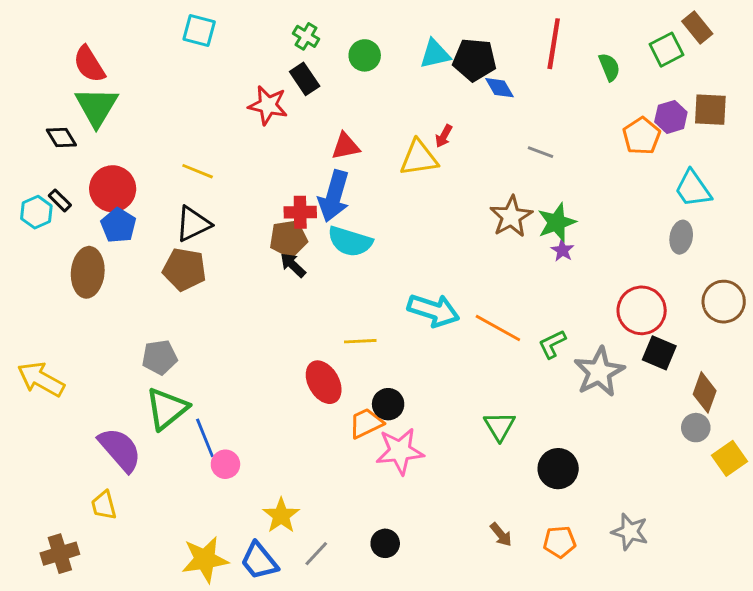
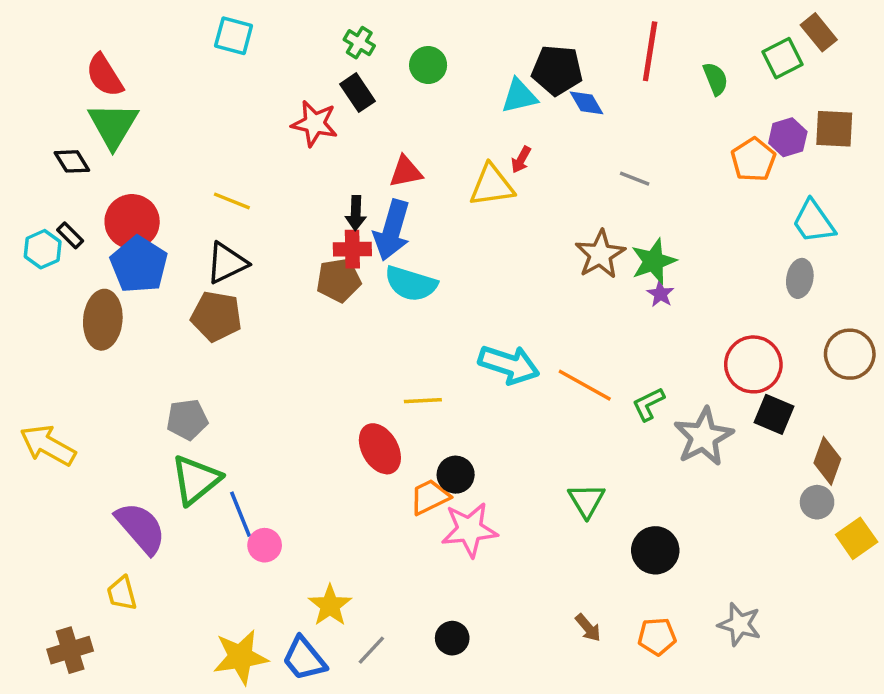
cyan triangle: (435, 54) -> (519, 96), moved
blue pentagon: (118, 225) -> (139, 265), size x1.4
black arrow: (293, 265) -> (356, 213), moved, turned -132

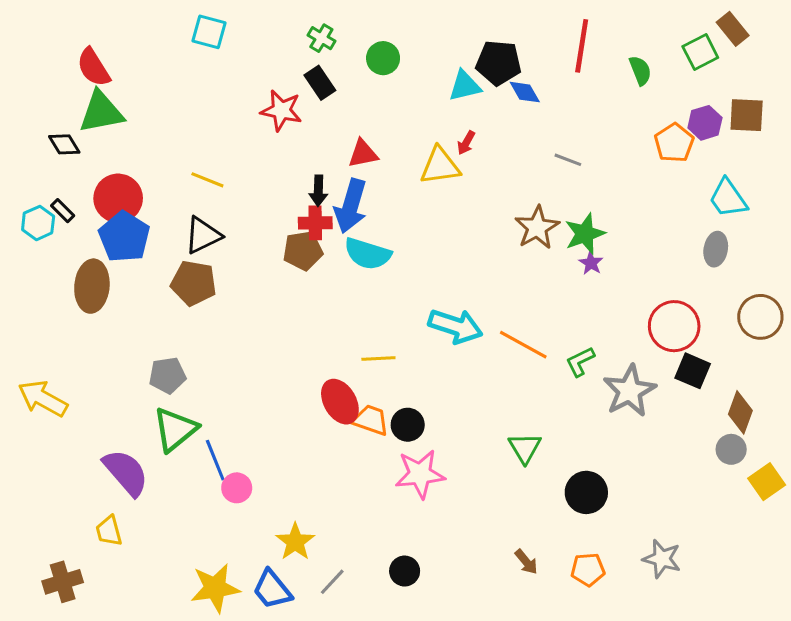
green triangle: (113, 125) -> (101, 112), turned 48
orange trapezoid: (430, 497) -> (371, 420), moved, turned 45

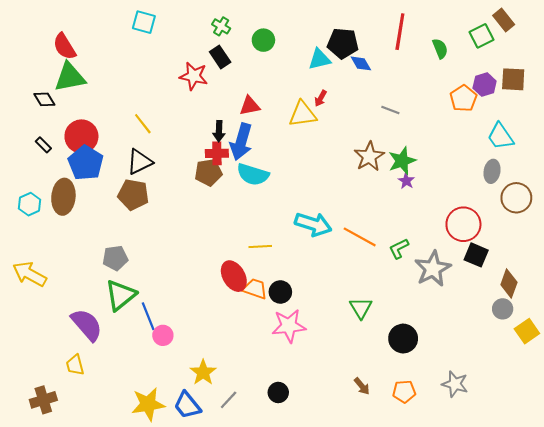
yellow line: (207, 180) -> (143, 124), turned 30
cyan hexagon: (38, 223) -> (30, 204), moved
brown circle: (760, 317) -> (516, 198), moved

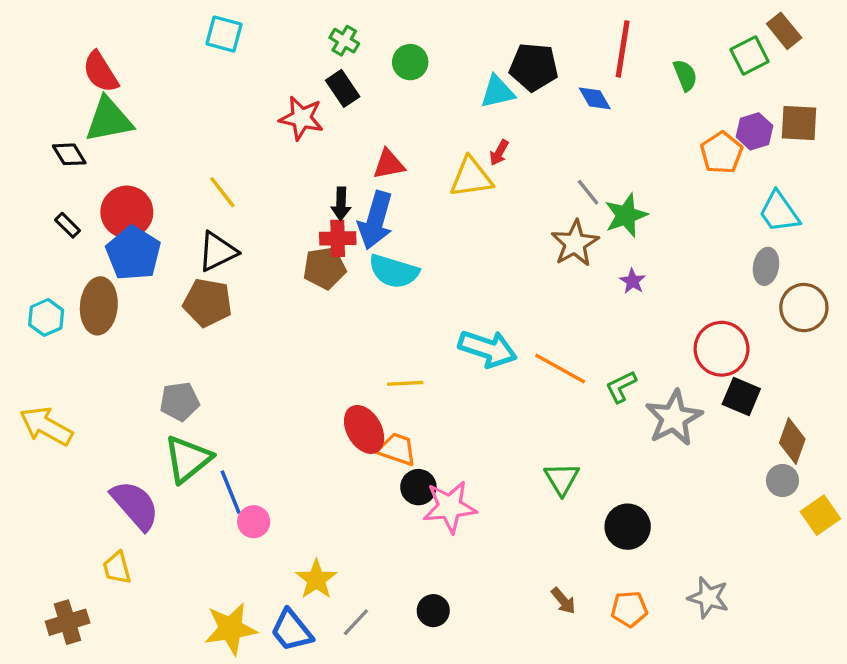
blue diamond: (361, 63) -> (595, 98), moved
gray line: (390, 110) -> (588, 192), moved, turned 30
green star: (402, 161) -> (626, 215), moved
black circle: (280, 292) -> (418, 487), moved

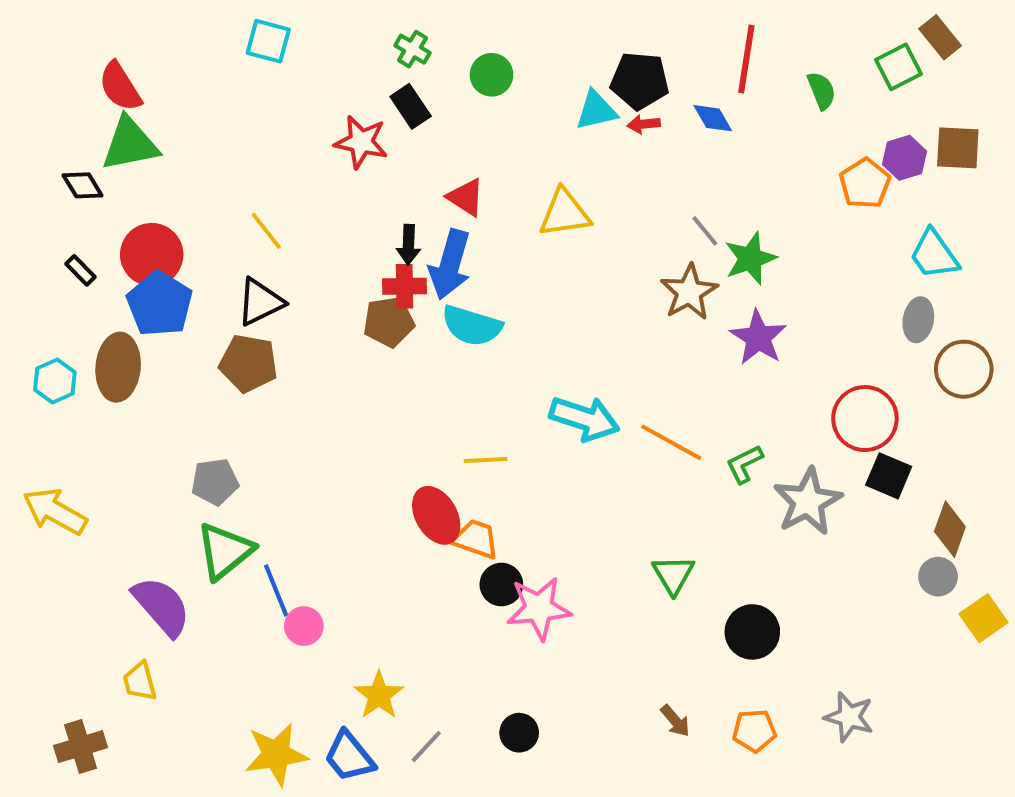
red arrow: (499, 153) -> (644, 124), moved, turned 55
red triangle: (389, 164) -> (466, 197), turned 44
purple star: (633, 281) -> (758, 338), size x1.8

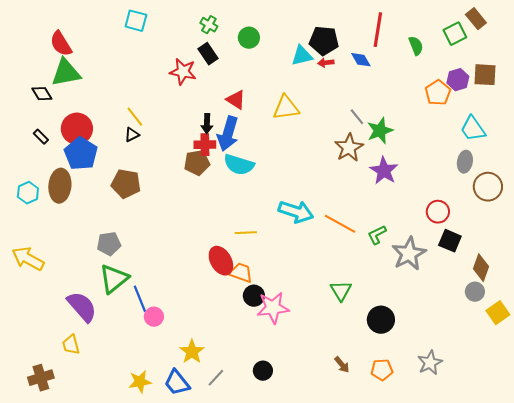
black triangle: (260, 302) -> (132, 135), moved, size x0.6
red circle: (865, 419) -> (438, 212), size x0.7
gray star: (849, 717) -> (430, 363), turned 30
yellow star: (276, 754) -> (140, 382), size x0.7

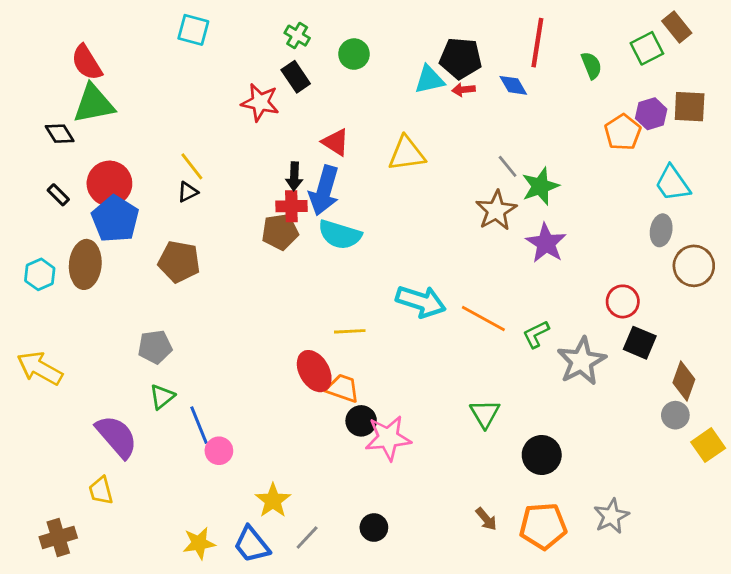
green triangle: (114, 279) -> (162, 397), size x0.6
orange pentagon: (382, 370) -> (543, 526), size x1.5

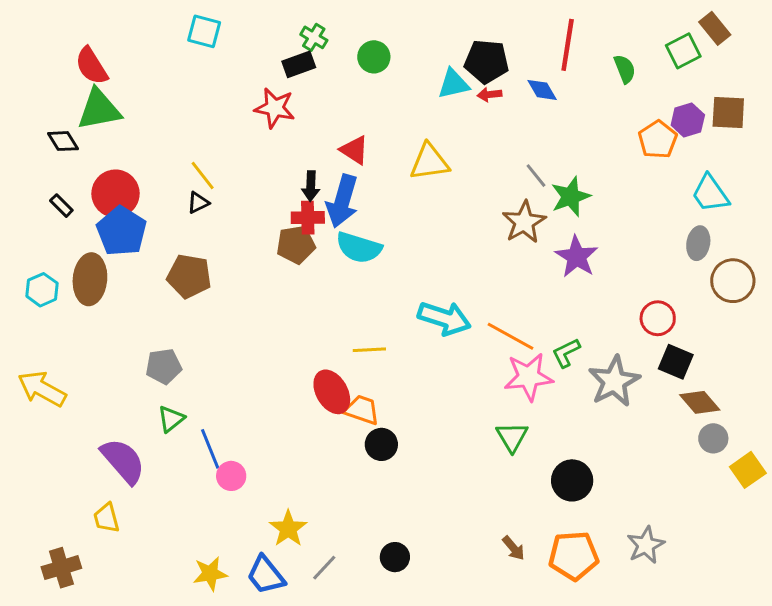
black rectangle: (296, 77) -> (299, 64), moved, turned -76
brown diamond: (684, 381) -> (700, 402), moved, turned -60
pink star: (388, 438) -> (529, 377), moved

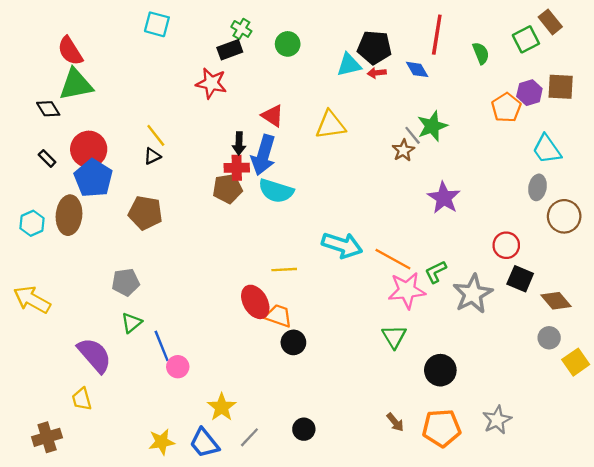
green star: (571, 197) -> (432, 126), moved
brown star: (524, 222) -> (403, 150), moved, size x0.7
brown diamond: (700, 402) -> (556, 301), moved

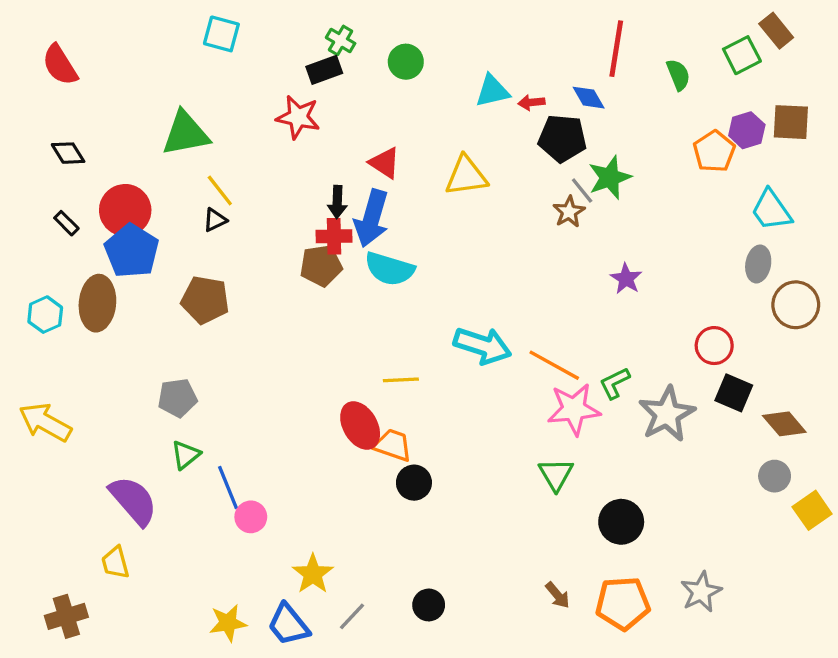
black pentagon: (374, 47) -> (562, 138), moved
red semicircle: (70, 51) -> (60, 65), moved
green triangle: (76, 84) -> (186, 133), moved
purple star: (444, 198) -> (626, 279), size x0.7

